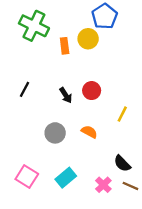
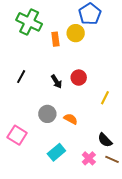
orange semicircle: (89, 132) -> (71, 119), moved
pink square: (27, 177) -> (17, 135), moved

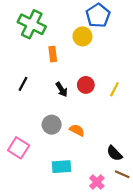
orange rectangle: (55, 39) -> (53, 54), moved
yellow line: (105, 98) -> (114, 89), moved
cyan rectangle: (56, 152) -> (62, 167), turned 36
pink cross: (89, 158) -> (97, 182), moved

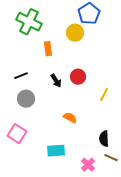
black line: (23, 84) -> (21, 76), turned 40
yellow line: (114, 89) -> (104, 95), moved
gray circle: (52, 125) -> (26, 99), moved
black semicircle: (114, 153) -> (104, 139), turned 42

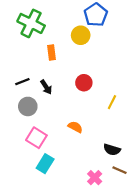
black arrow: (56, 81) -> (46, 87), moved
pink square: (17, 134) -> (36, 138), moved
black semicircle: (104, 139) -> (112, 150), turned -70
cyan rectangle: (56, 151) -> (45, 164), moved, turned -54

